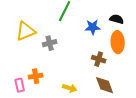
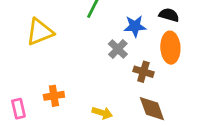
gray cross: (50, 43) -> (118, 49), moved, turned -32
pink rectangle: (20, 85) -> (18, 109), moved

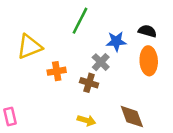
brown cross: (143, 72) -> (89, 83), moved
orange cross: (54, 96) -> (57, 71), moved

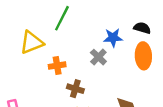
green line: (80, 21) -> (62, 18), moved
brown cross: (89, 83) -> (75, 89), moved

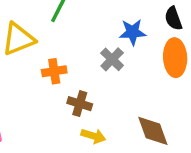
black semicircle: (142, 28) -> (173, 18), turned -126

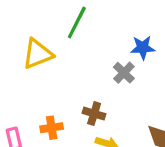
orange cross: (54, 71) -> (52, 128), moved

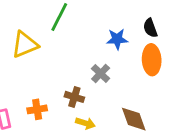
gray cross: (124, 73) -> (101, 74), moved

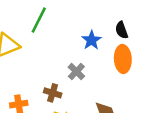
blue star: (117, 39) -> (91, 40), turned -30

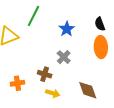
blue star: (91, 40) -> (67, 29), moved

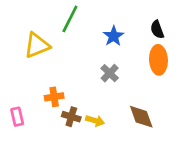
brown cross: (45, 74) -> (71, 117), moved
orange cross: (17, 83) -> (54, 97), moved

